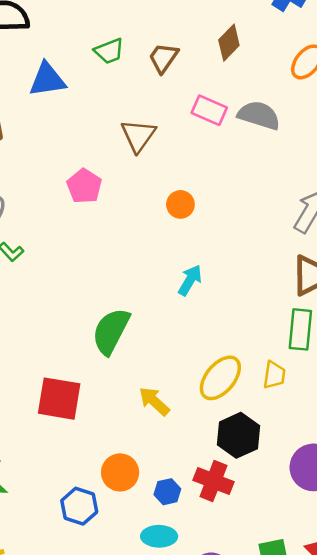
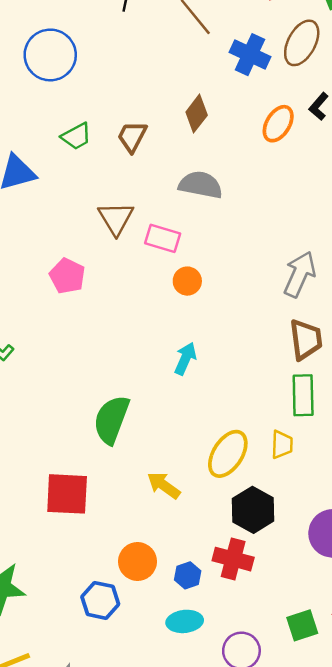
pink rectangle: (209, 110) -> (163, 238), moved
gray semicircle: (259, 115) -> (201, 185), moved
orange circle: (180, 204) -> (187, 281), moved

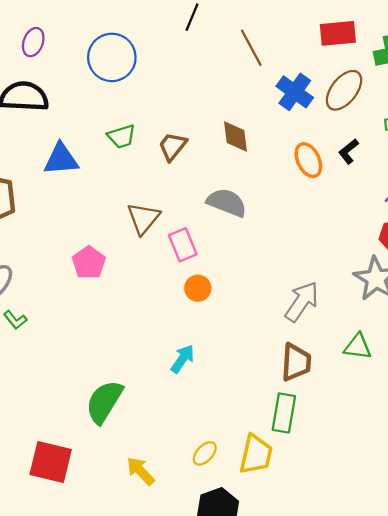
brown diamond: (197, 114) -> (236, 137), turned -56
orange ellipse: (278, 124) -> (308, 160), turned -68
pink rectangle: (163, 238) -> (183, 245), turned 40
yellow trapezoid: (282, 445) -> (256, 454), size x1.5
yellow ellipse: (228, 454) -> (205, 453), size x0.6

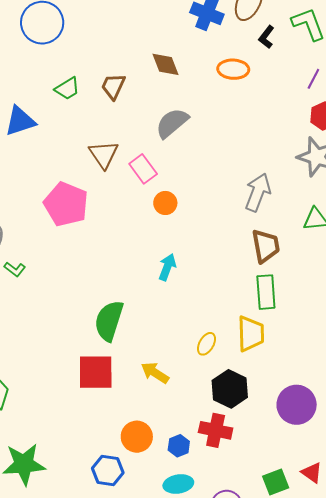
black L-shape: (348, 151) -> (266, 37), moved
orange ellipse: (308, 160) -> (233, 69), turned -48
gray semicircle: (227, 202) -> (172, 123), turned -48
pink pentagon: (89, 263) -> (66, 204), size x1.5
red square: (51, 462) -> (96, 372), moved

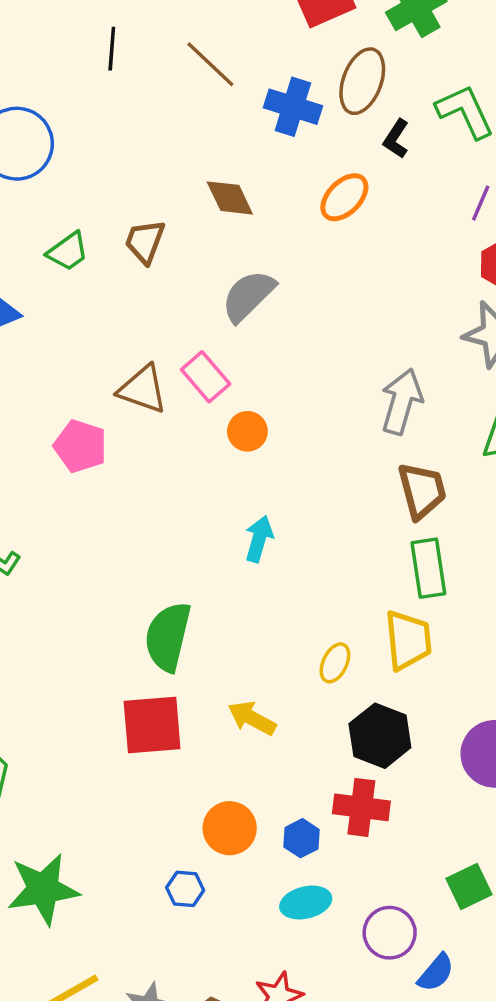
orange ellipse: (233, 69) -> (344, 197), turned -44
brown triangle: (104, 154) -> (143, 389), moved, turned -32
pink pentagon: (66, 204) -> (80, 446), size x0.7
blue hexagon: (108, 470) -> (185, 889), size x0.7

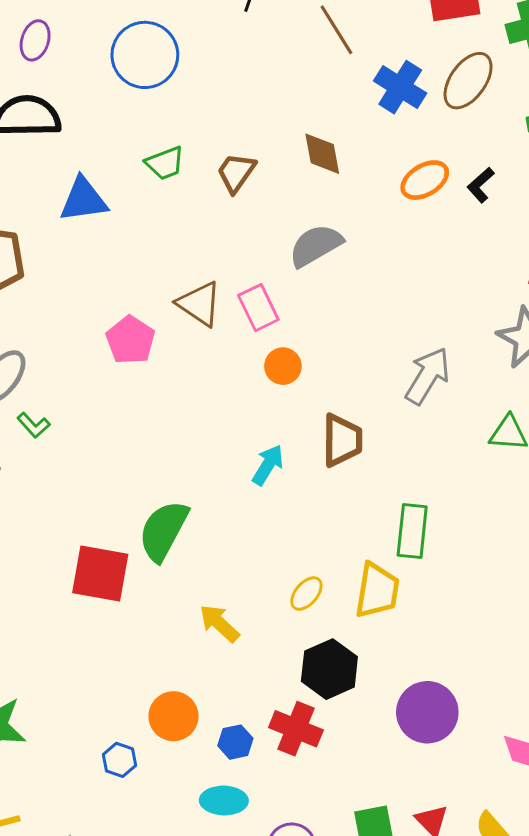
black L-shape: (396, 139) -> (481, 185), moved
brown trapezoid: (422, 490) -> (342, 440), moved
red square: (152, 725) -> (100, 574), moved

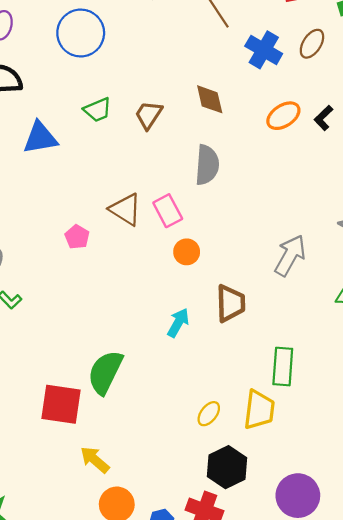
brown ellipse: (468, 81) -> (312, 44), size x0.7
gray semicircle: (316, 245) -> (207, 165), turned 126
pink pentagon: (130, 340) -> (77, 237), size x0.7
yellow arrow: (219, 623) -> (95, 460), moved

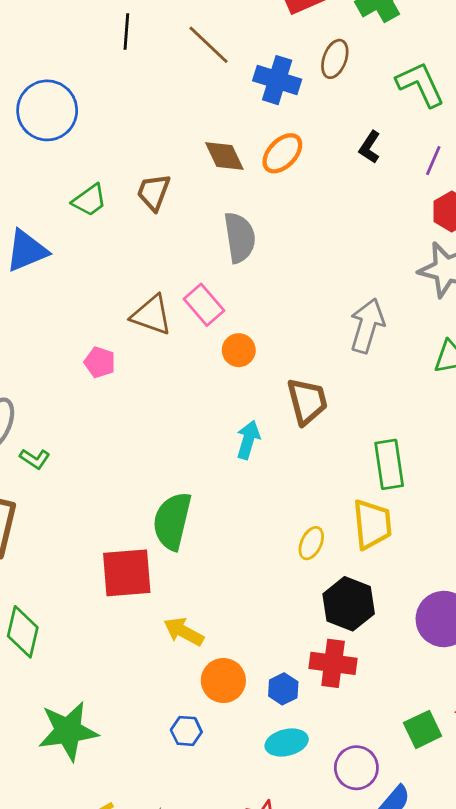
orange ellipse: (283, 116) -> (282, 153), moved

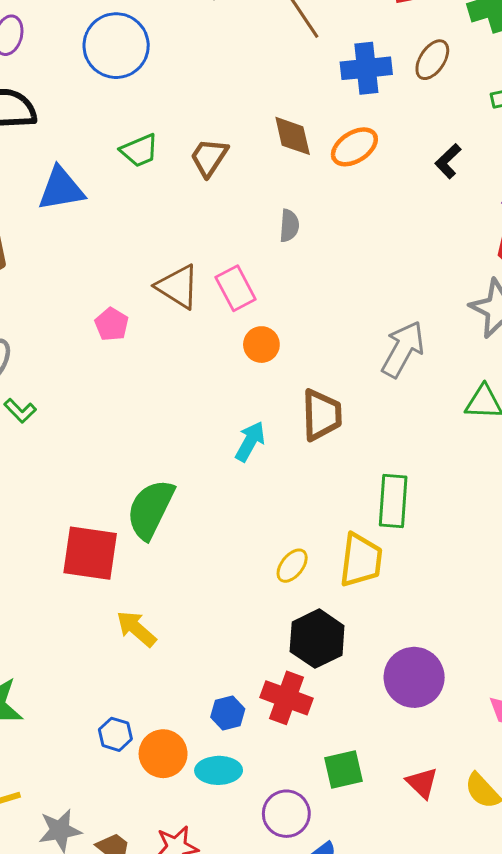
blue cross: (277, 80) -> (366, 68), turned -36
gray semicircle: (240, 237) -> (289, 226), size x0.6
orange circle: (223, 681) -> (163, 754), moved
green square: (423, 729) -> (344, 770), moved

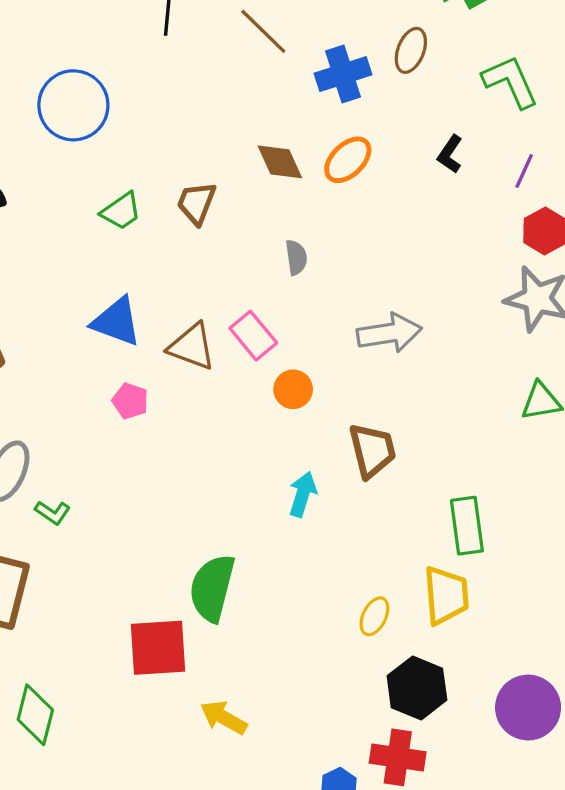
blue triangle: (61, 189) -> (116, 322), moved, turned 42
gray arrow: (403, 349) -> (389, 333), moved, turned 64

